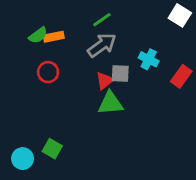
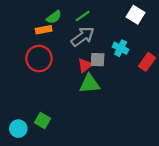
white square: (180, 15) -> (136, 15), moved
green semicircle: (38, 35) -> (54, 17), moved
red circle: (48, 72) -> (39, 58), size x1.5

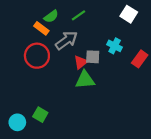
orange rectangle: (44, 30) -> (41, 28), turned 48
gray arrow: (83, 37) -> (66, 40), moved

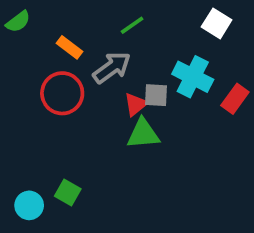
green semicircle: (51, 16) -> (18, 22), moved
cyan cross: (115, 46) -> (193, 77), size x1.5

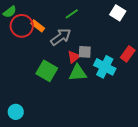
cyan cross: (193, 77) -> (105, 67), moved
red circle: (62, 93) -> (22, 26), moved
green square: (68, 193) -> (47, 71), moved, size x1.5

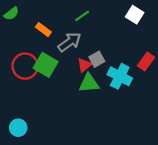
red circle: (22, 26) -> (25, 66), moved
gray square: (85, 52) -> (97, 59), turned -32
green square: (47, 71) -> (46, 65), moved

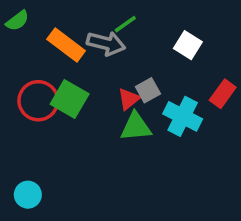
white square: (135, 15) -> (188, 45), moved
orange rectangle: (43, 30) -> (66, 45), size x1.5
gray arrow: (70, 42) -> (106, 43), moved, turned 50

